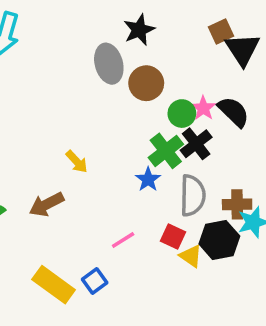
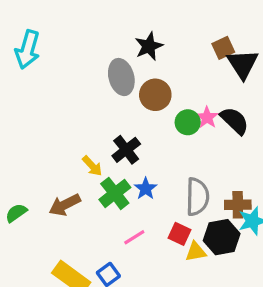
black cross: (196, 144) -> (126, 150), moved
green cross: (166, 151) -> (115, 193), moved
blue star: (148, 179) -> (146, 189), moved
yellow triangle: (191, 256) -> (196, 252), turned -45

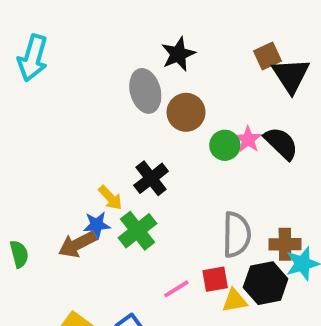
blue star: (146, 189) -> (97, 225), moved, turned 30
green semicircle: (16, 213) -> (19, 254), turned 110
red square: (180, 234) -> (215, 279), turned -35
pink line: (134, 237) -> (176, 289), moved

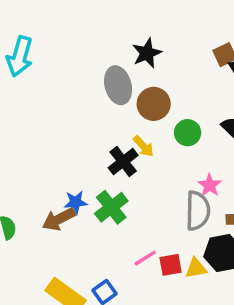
pink star: (248, 139) -> (210, 185), moved
yellow arrow: (110, 198) -> (143, 146), moved
red square: (215, 279) -> (171, 265), moved

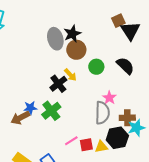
black star: (147, 53) -> (72, 34), moved

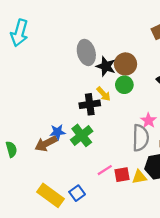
black star: (72, 34) -> (106, 66), moved, turned -30
brown circle: (76, 50) -> (125, 64), moved
green circle: (96, 67) -> (124, 85), moved
black cross: (58, 84) -> (90, 104), turned 30

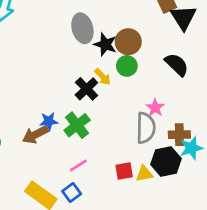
black cross: (90, 104) -> (86, 89), turned -36
pink line: (105, 170) -> (78, 166), moved

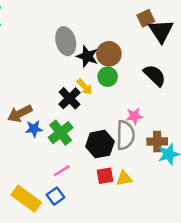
pink star: (155, 108) -> (134, 116), turned 30
brown arrow: (35, 135) -> (20, 114), moved
black hexagon: (166, 162) -> (100, 144), moved

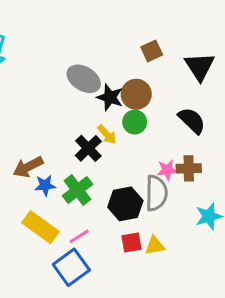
brown square: (146, 18) -> (152, 51), moved
gray ellipse: (66, 41) -> (84, 79), turned -44
brown cross: (157, 141) -> (189, 168), moved
blue square: (56, 196) -> (71, 267), size x1.6
yellow rectangle: (26, 199) -> (40, 227), moved

